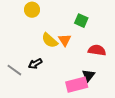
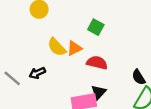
orange triangle: (65, 40) -> (74, 48), turned 32
red semicircle: (97, 50) -> (97, 63), moved

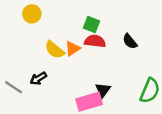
red semicircle: (97, 63) -> (95, 41), moved
black semicircle: (139, 77) -> (130, 41), moved

